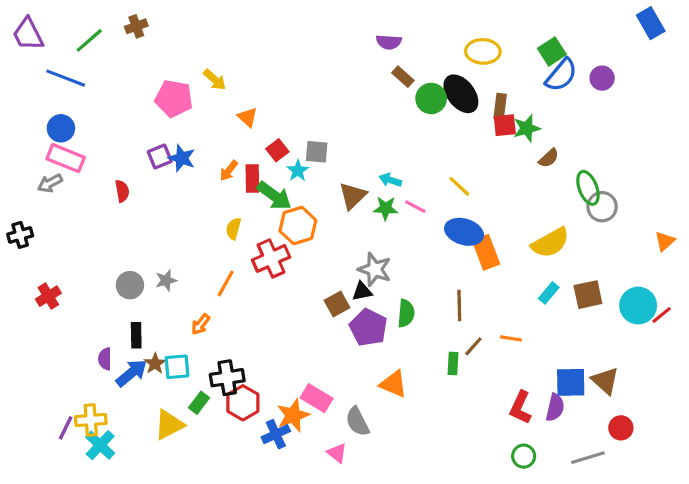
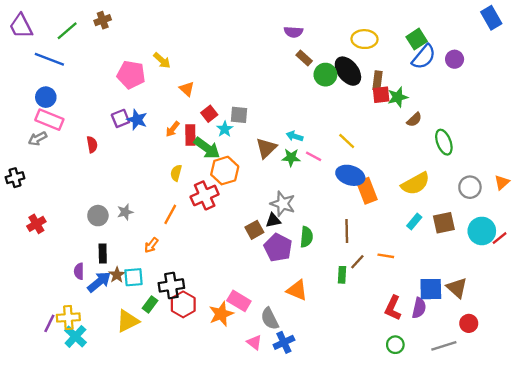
gray circle: (602, 207) -> (470, 187), moved
blue cross: (276, 434) -> (284, 342), moved

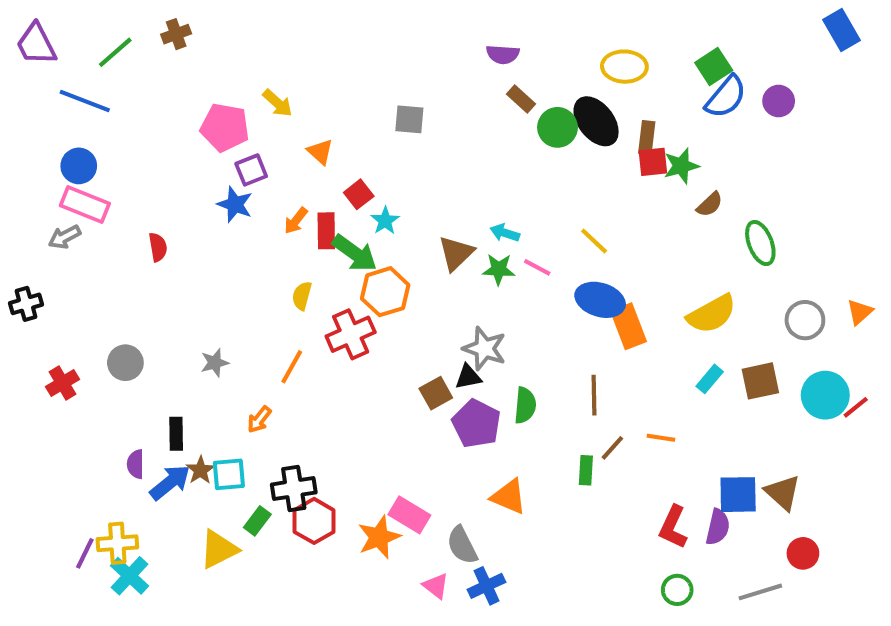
gray square: (239, 115) -> (409, 119), moved
purple square: (120, 118) -> (251, 170), moved
gray circle: (98, 216) -> (125, 363), moved

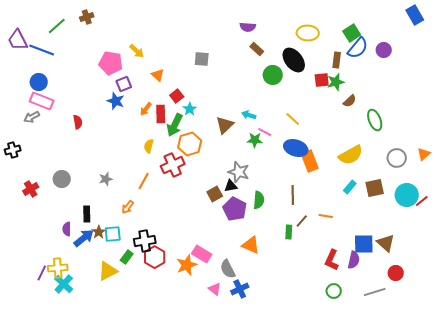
purple trapezoid: (36, 44) -> (18, 40), moved
green circle: (557, 127) -> (273, 75), moved
brown rectangle: (647, 138) -> (337, 60), moved
green arrow: (355, 253) -> (175, 125), turned 80
green star: (499, 269) -> (255, 140), moved

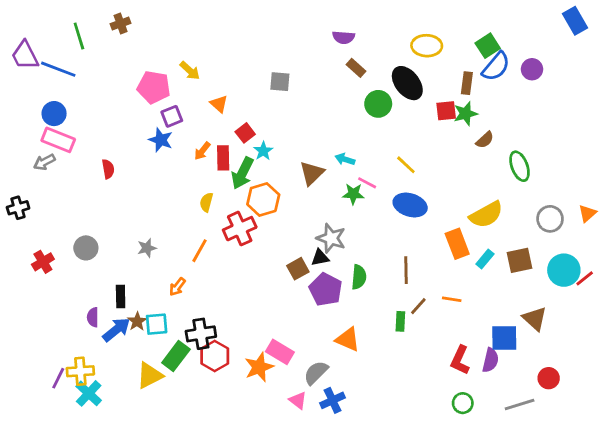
green line: (57, 26) -> (79, 36), turned -66
orange rectangle: (310, 161) -> (457, 244), moved
brown triangle: (386, 243) -> (535, 319), moved
green rectangle: (127, 257) -> (176, 356), size x1.5
gray semicircle: (228, 269) -> (316, 373), turned 72

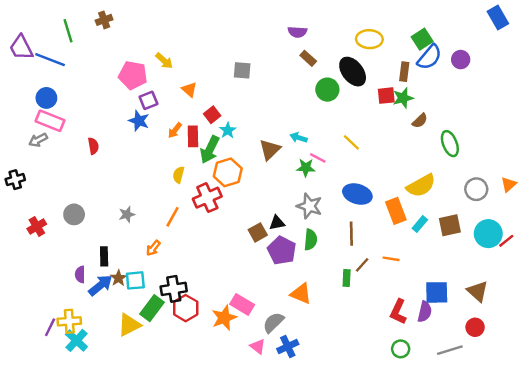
blue ellipse: (410, 205) -> (357, 194), moved
gray star: (331, 238) -> (309, 206), moved
brown triangle: (535, 319) -> (477, 291), moved

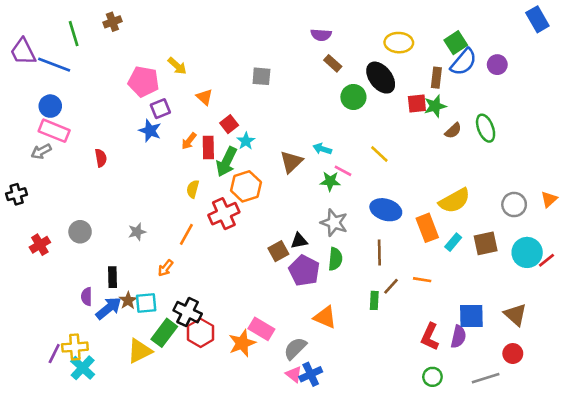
green ellipse: (450, 144) -> (486, 128), moved
black cross: (174, 289) -> (188, 312), turned 35
pink triangle: (258, 346) -> (294, 374), moved

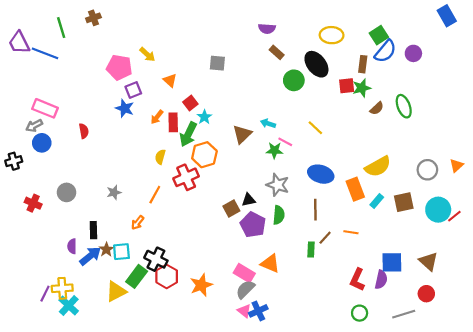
blue circle: (50, 106) -> (42, 143), moved
red cross: (40, 245) -> (33, 203), turned -35
pink rectangle: (261, 329) -> (244, 273), moved

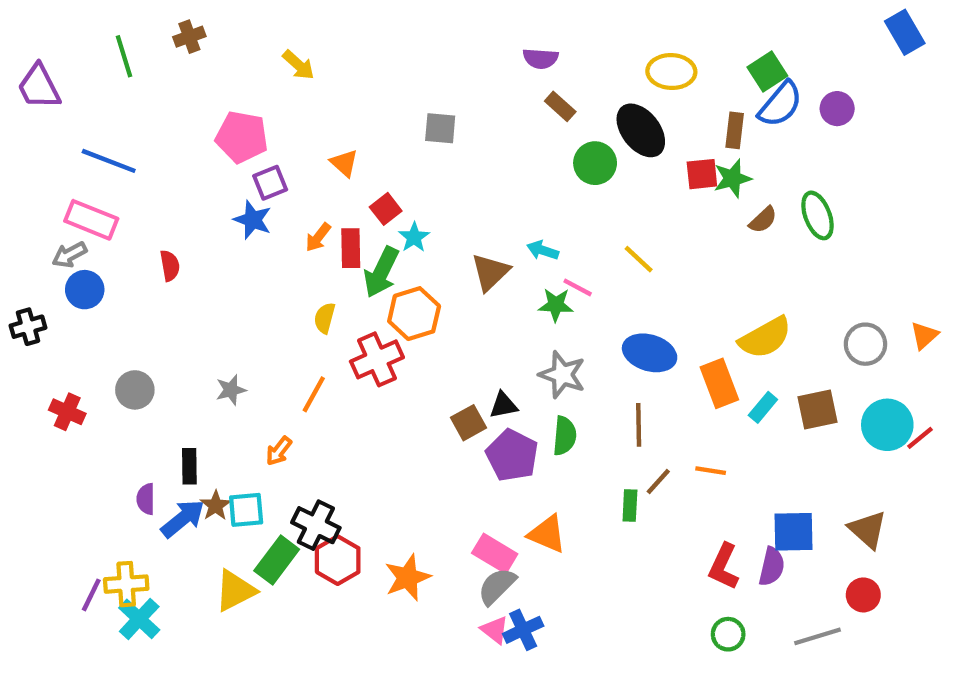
blue line: (45, 53) -> (109, 161), moved
yellow arrow: (147, 54) -> (298, 65), moved

